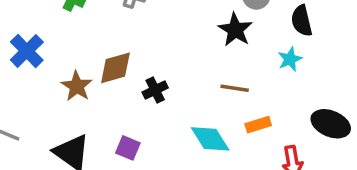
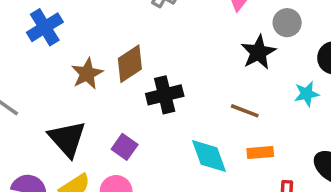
brown diamond: (115, 68) -> (130, 64), turned -30
black cross: (155, 90) -> (165, 95), size x1.4

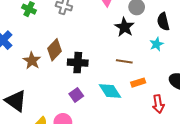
black cross: (165, 95) -> (78, 63), turned 30
black triangle: (67, 139) -> (16, 101), moved
purple square: (125, 147) -> (76, 95), moved, turned 32

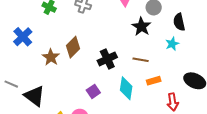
black cross: (78, 63) -> (107, 59), moved, turned -30
cyan diamond: (110, 91) -> (126, 88), turned 40

